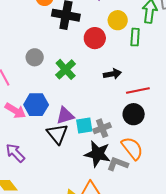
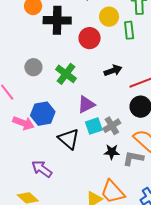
purple triangle: (65, 116) -> (86, 104), moved
purple arrow: (15, 153) -> (42, 169), moved
black star: (98, 154) -> (112, 152), size x0.6

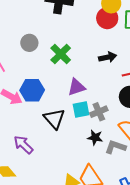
red circle: (90, 38) -> (107, 18), moved

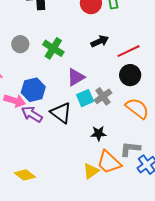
black star: (95, 138) -> (99, 133), moved
purple arrow: (23, 145) -> (32, 114), moved
gray L-shape: (115, 147) -> (130, 149), moved

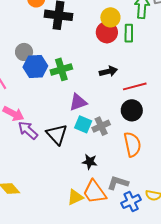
gray circle: (20, 44) -> (24, 52), moved
green cross: (53, 48) -> (61, 69), turned 30
blue hexagon: (33, 90) -> (35, 66), moved
cyan square: (85, 98) -> (83, 124), turned 36
orange semicircle: (137, 108) -> (132, 144), turned 30

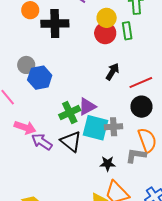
green cross: (61, 69) -> (70, 112), moved
black arrow: (108, 71) -> (112, 72), turned -36
cyan square: (83, 124) -> (96, 128), size x1.5
gray cross: (101, 126) -> (114, 127), turned 30
gray L-shape: (118, 183) -> (136, 155), moved

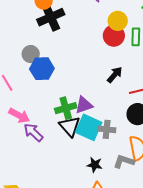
black cross: (55, 24) -> (51, 17), moved, turned -32
black triangle: (71, 142) -> (70, 126), moved

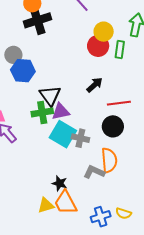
black triangle: (70, 126) -> (50, 96), moved
black star: (95, 165) -> (60, 183), moved

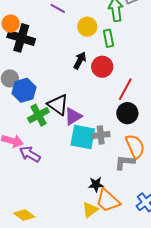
black cross: (37, 20) -> (21, 38), turned -36
red circle: (98, 46) -> (102, 67), moved
black arrow: (95, 85) -> (80, 60), moved
red line: (119, 103) -> (125, 89), turned -35
green cross: (42, 112) -> (38, 115), moved

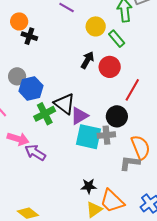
black cross: (21, 38) -> (29, 36), size x0.6
green rectangle: (108, 38) -> (117, 39), turned -30
black circle: (127, 113) -> (117, 116), moved
black star: (96, 184) -> (89, 186), moved

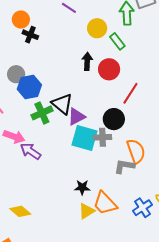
black arrow: (87, 60) -> (87, 61), turned -30

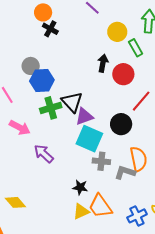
gray cross: (103, 137) -> (101, 161), moved
purple arrow: (31, 151) -> (44, 154), moved

